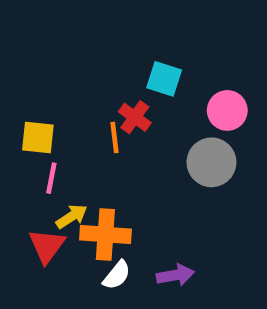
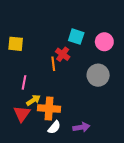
pink circle: (227, 110) -> (104, 42), moved
yellow square: (38, 138) -> (16, 44), moved

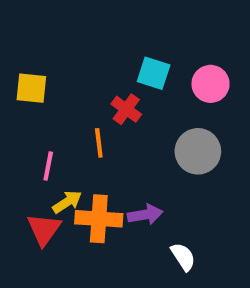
orange line: (53, 64) -> (99, 143), moved
white semicircle: (54, 127) -> (183, 257), moved, turned -72
purple arrow: (81, 127) -> (145, 215), moved

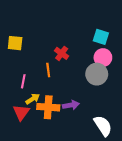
cyan square: (154, 73) -> (101, 37), moved
pink circle: (211, 84) -> (103, 58), moved
white semicircle: (183, 257) -> (103, 126), moved, size x1.5

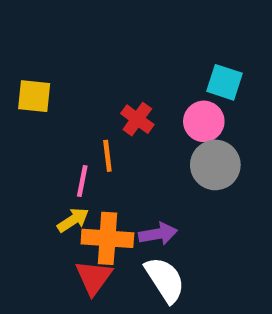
pink circle: (103, 58) -> (204, 121), moved
pink line: (23, 81) -> (82, 181), moved
red triangle: (21, 112) -> (94, 277), moved
white semicircle: (103, 126) -> (165, 280), moved

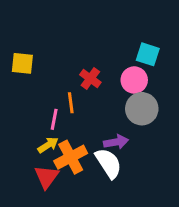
purple arrow: (158, 234) -> (116, 142), moved
orange cross: (107, 238) -> (71, 157), turned -32
red triangle: (94, 277) -> (47, 177), moved
white semicircle: (165, 280) -> (109, 163), moved

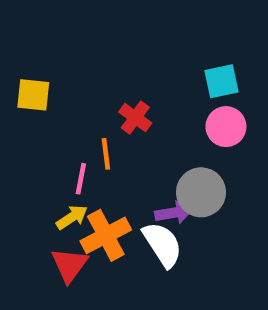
cyan square: (148, 54) -> (221, 81), turned -30
pink circle: (134, 80) -> (226, 127), moved
gray circle: (142, 109) -> (201, 192), moved

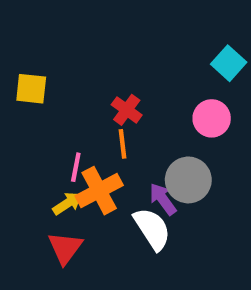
cyan square: (221, 81) -> (229, 63), moved, turned -36
orange line: (106, 154) -> (122, 144), moved
purple arrow: (174, 213) -> (163, 199), turned -116
orange cross: (106, 235) -> (99, 191), moved

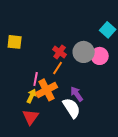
orange line: (122, 144) -> (58, 68), turned 40
gray circle: (188, 180) -> (84, 52), moved
yellow arrow: (67, 203) -> (32, 96), turned -32

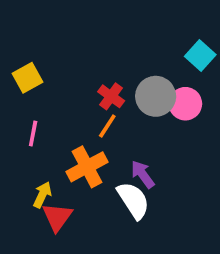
yellow square: (15, 42) -> (27, 78), turned -35
pink line: (36, 79) -> (33, 133), moved
yellow arrow: (32, 96) -> (42, 195), moved

